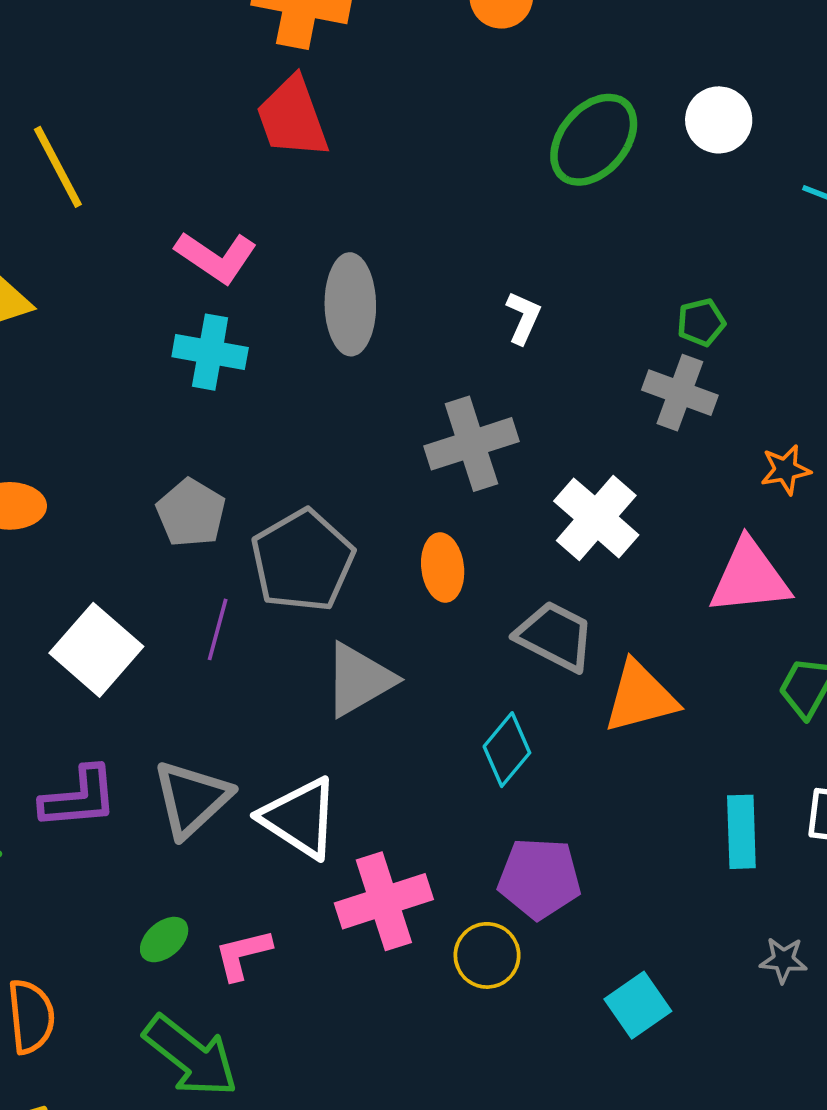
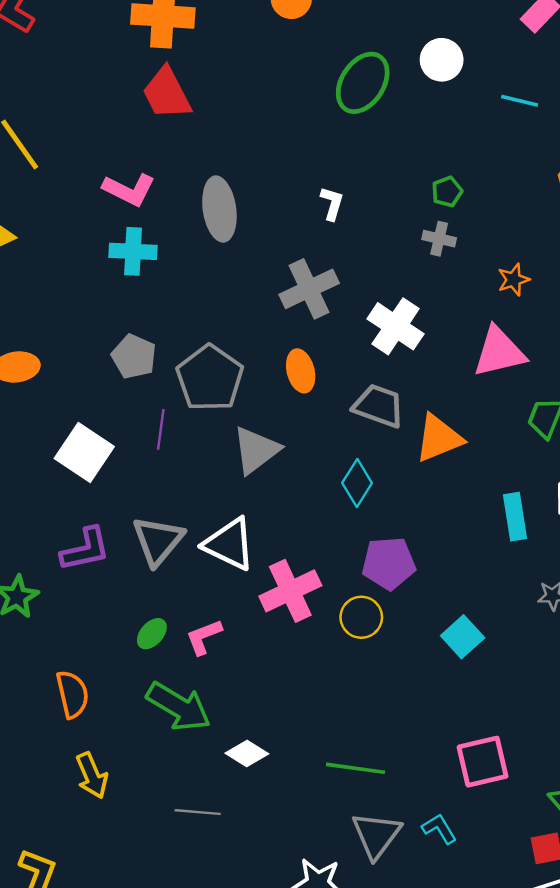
gray cross: (680, 393) -> (439, 239), size x0.7

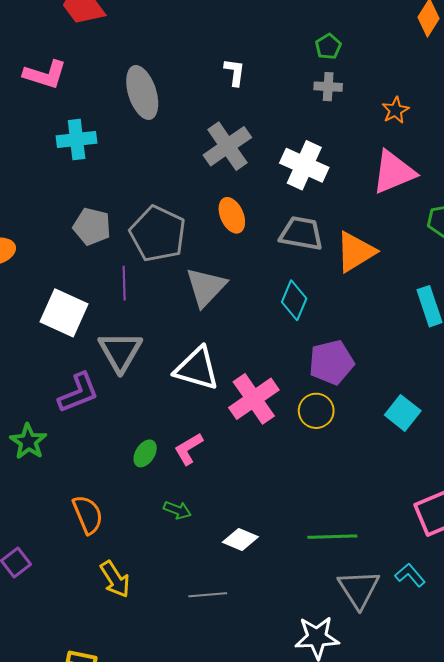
pink L-shape: (129, 190) -> (45, 75), moved
gray triangle: (158, 541) -> (120, 351), moved
green arrow: (179, 707) -> (177, 510), size x0.5

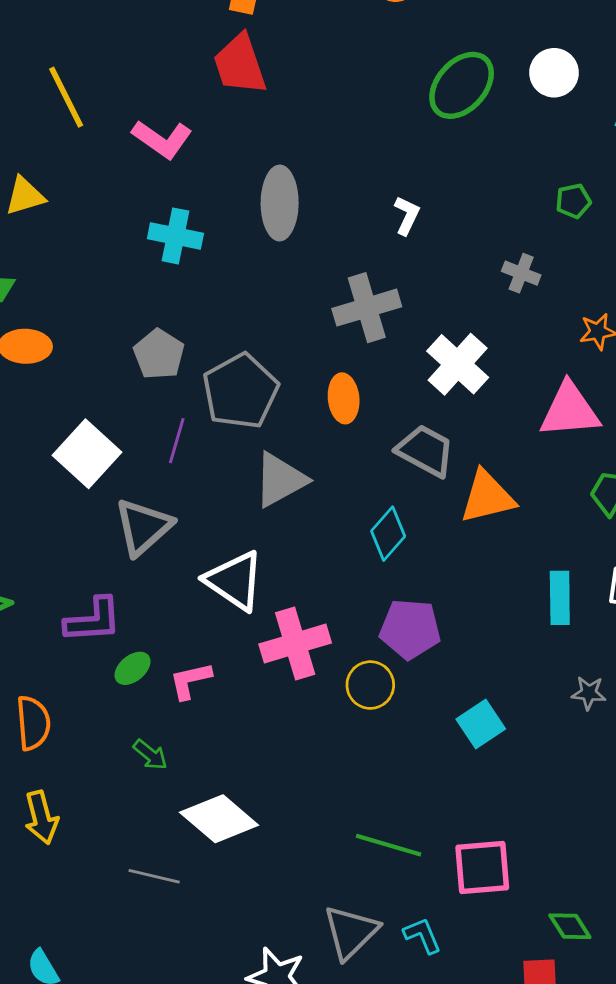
green pentagon: (328, 47) -> (573, 201), moved
purple L-shape: (78, 393) -> (93, 620), moved
green line: (332, 537) -> (389, 845), moved
white diamond: (240, 539) -> (219, 819), size x1.6

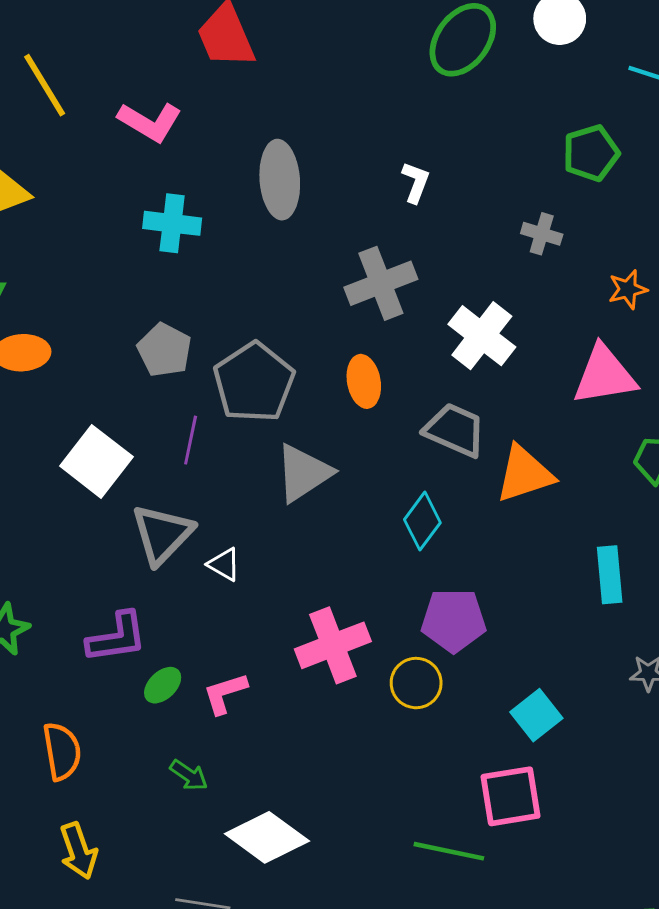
green pentagon: (573, 201) -> (591, 153), size x1.5
white triangle: (234, 581) -> (224, 564), moved, size x0.5
pink square: (482, 867) -> (511, 796), moved

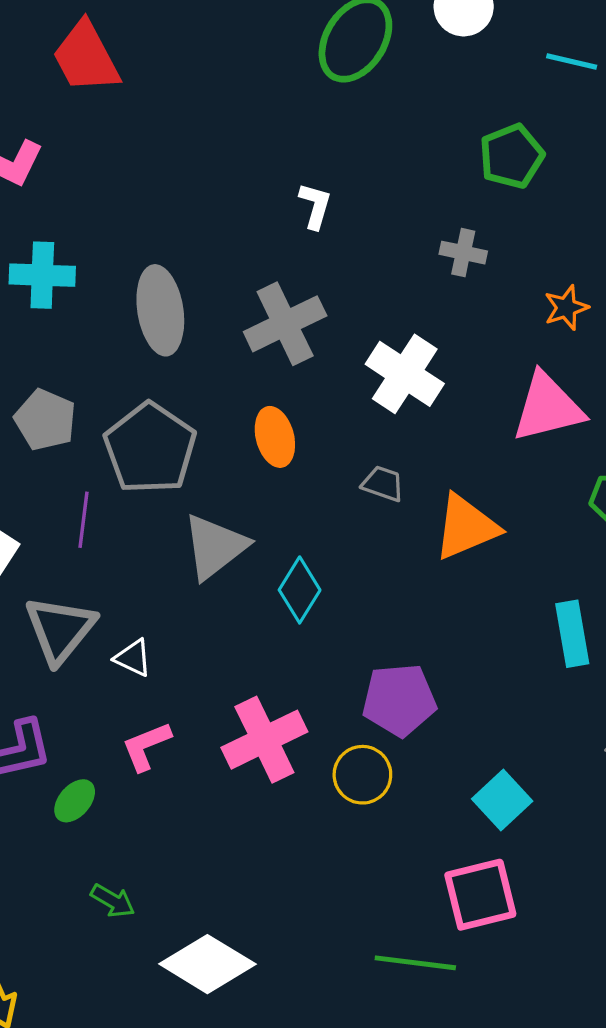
gray ellipse: (280, 180) -> (160, 310), moved
gray trapezoid: (455, 430) -> (383, 484), size x0.6
cyan diamond: (422, 521) -> (300, 590), moved
pink L-shape: (225, 693) -> (146, 746), moved

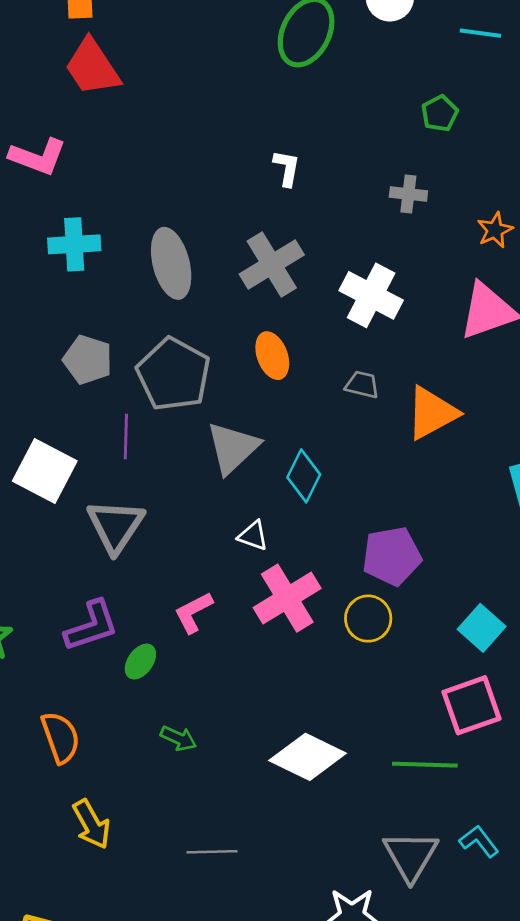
green pentagon: (512, 156) -> (440, 113), size x0.7
white triangle: (133, 658) -> (253, 536), moved
white diamond: (207, 964) -> (308, 757), moved

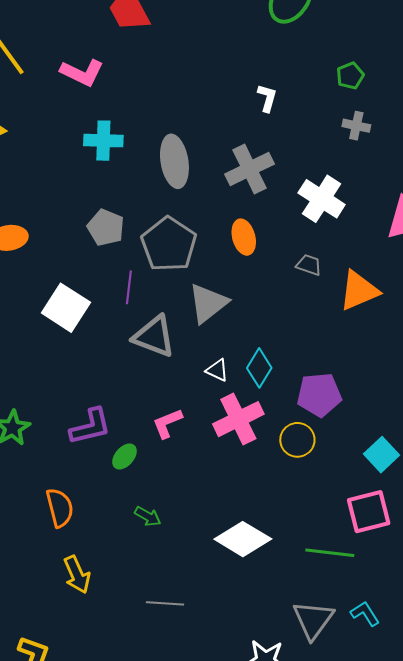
green pentagon: (440, 113) -> (350, 76), moved
cyan diamond: (304, 476) -> (259, 368), moved
gray triangle: (116, 526) -> (154, 336), moved, turned -48

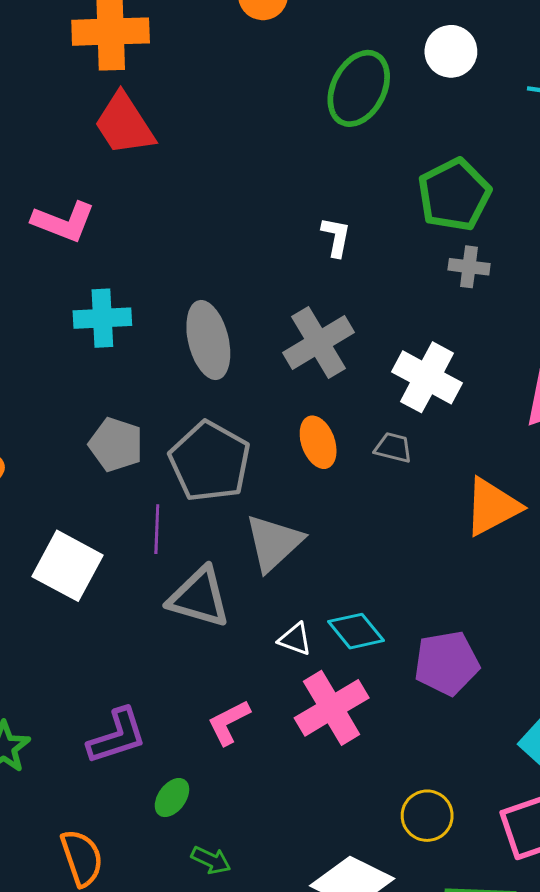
green pentagon: (350, 76) -> (454, 195), size x1.8
gray trapezoid: (309, 265) -> (393, 448), moved
cyan diamond: (259, 368) -> (356, 631), turned -66
yellow circle: (297, 440) -> (427, 816), moved
green ellipse: (124, 456) -> (172, 798), moved

